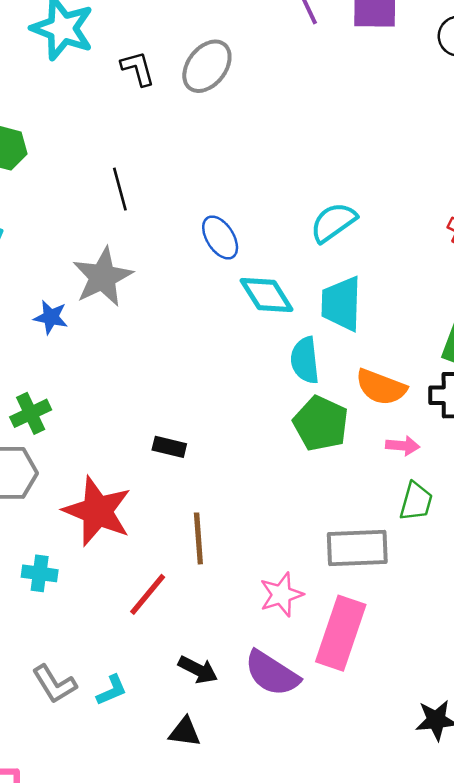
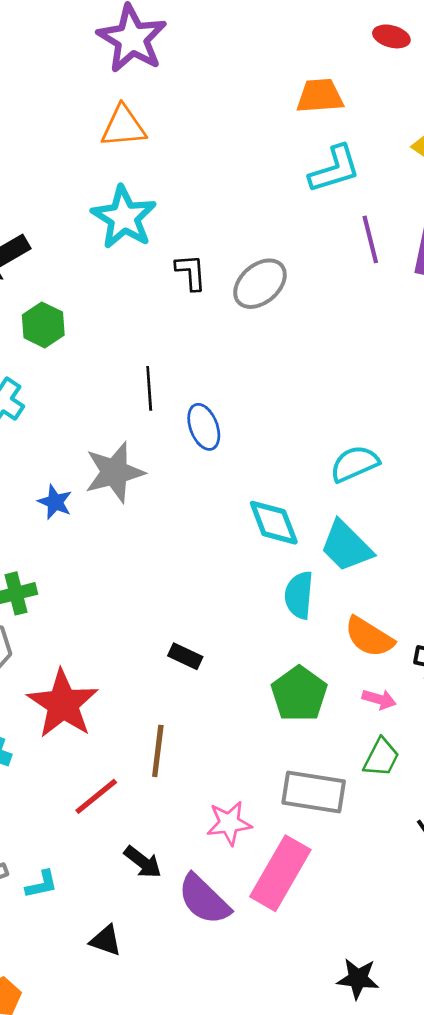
blue ellipse: (220, 237) -> (204, 427), moved
cyan trapezoid: (341, 304) -> (346, 546), turned -58
green pentagon: (321, 424) -> (299, 694), moved
black rectangle: (169, 447) -> (185, 656), moved
black arrow: (198, 670) -> (143, 862), moved

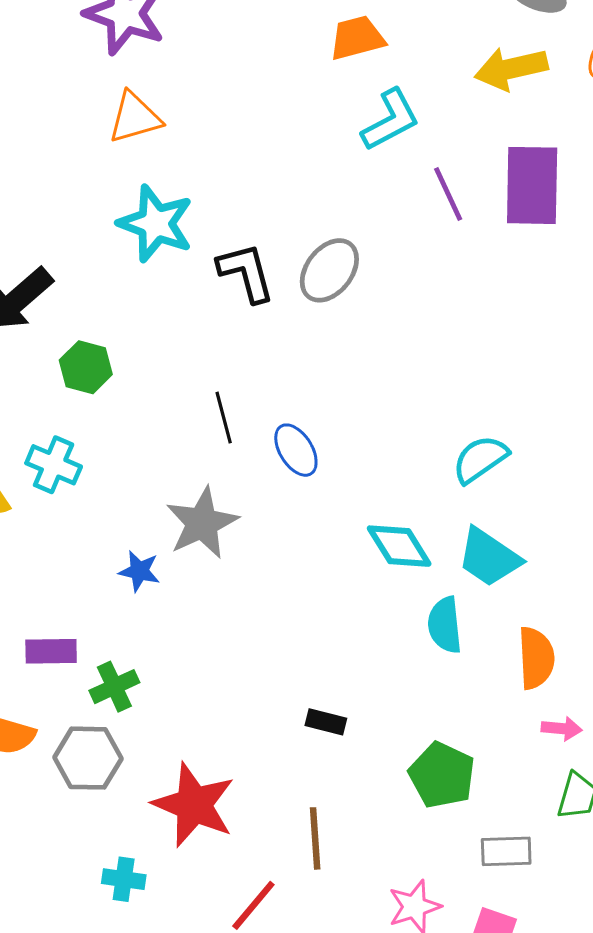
black L-shape: (191, 272) -> (246, 272), size x1.4
orange semicircle: (369, 637) -> (536, 658), turned -114
green pentagon: (299, 694) -> (442, 775), moved
gray rectangle: (314, 792) -> (506, 851), size x0.7

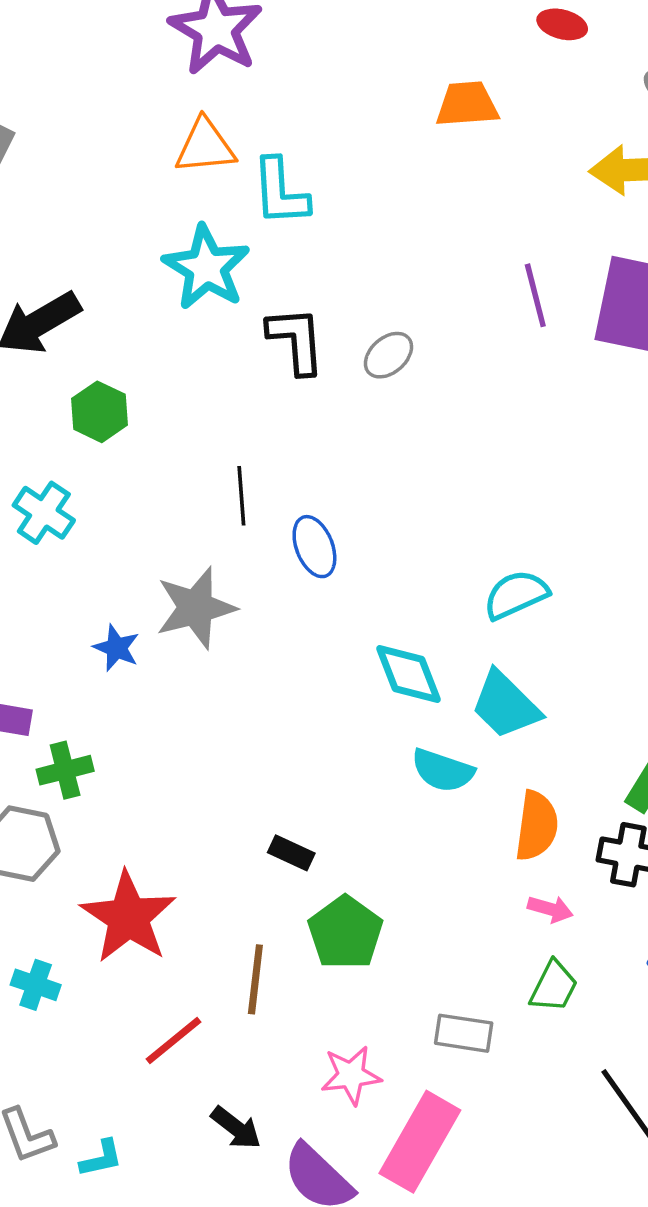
cyan L-shape: (390, 120) -> (280, 192), moved, turned 104
gray ellipse: (329, 270) -> (388, 355), size x0.7
cyan semicircle: (445, 625) -> (443, 770), turned -76
green pentagon: (442, 775) -> (345, 933), moved

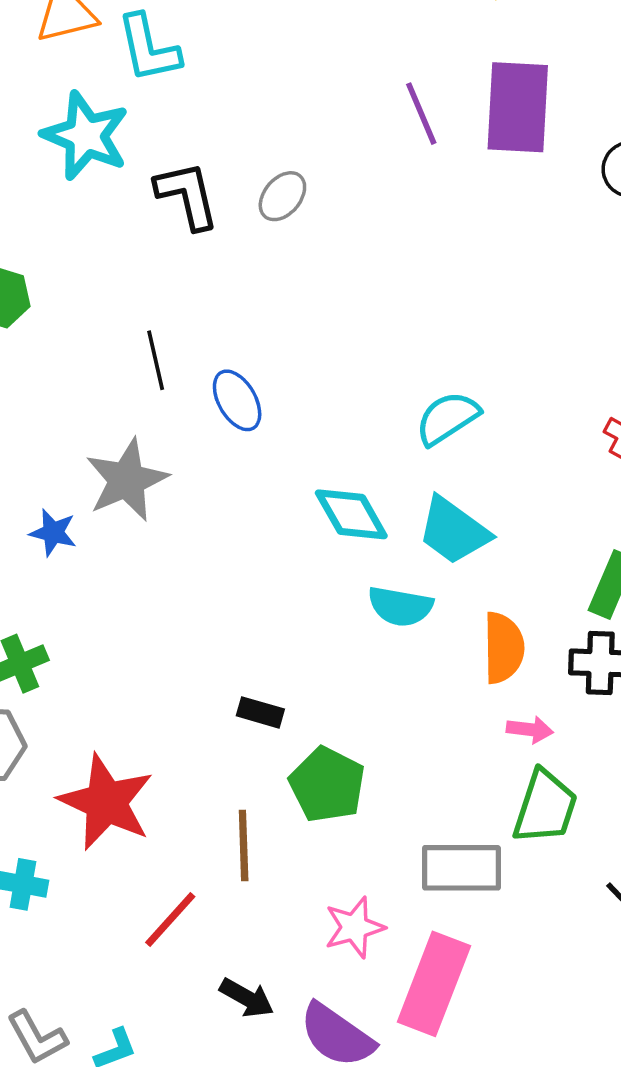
green trapezoid: (554, 986) -> (545, 807), size x1.4
gray rectangle: (464, 1033) -> (461, 868), size x1.4

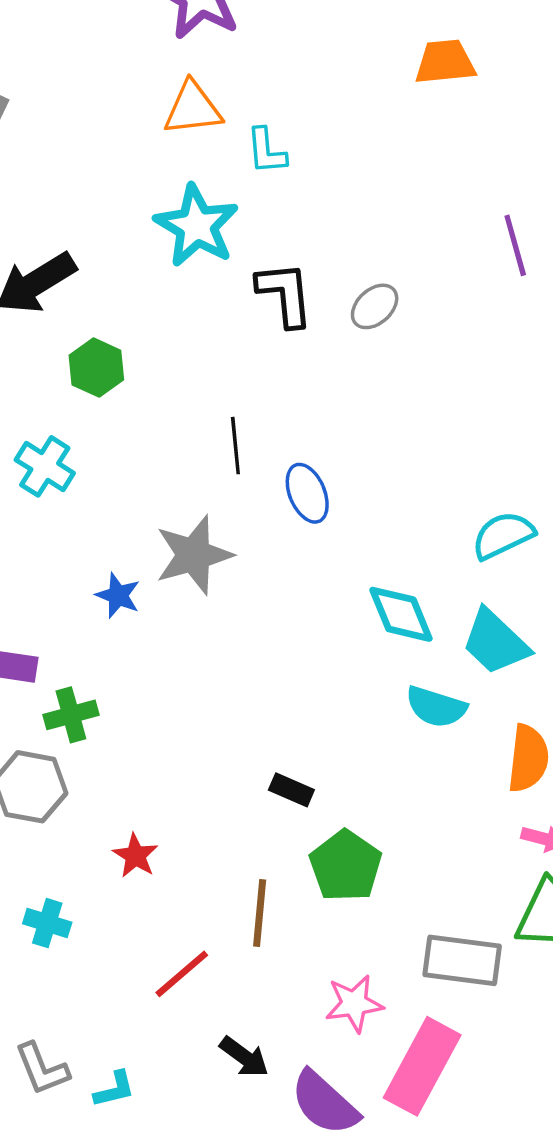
cyan L-shape: (149, 48) -> (266, 151), size x0.7
red star: (106, 802) -> (135, 856), size x0.5

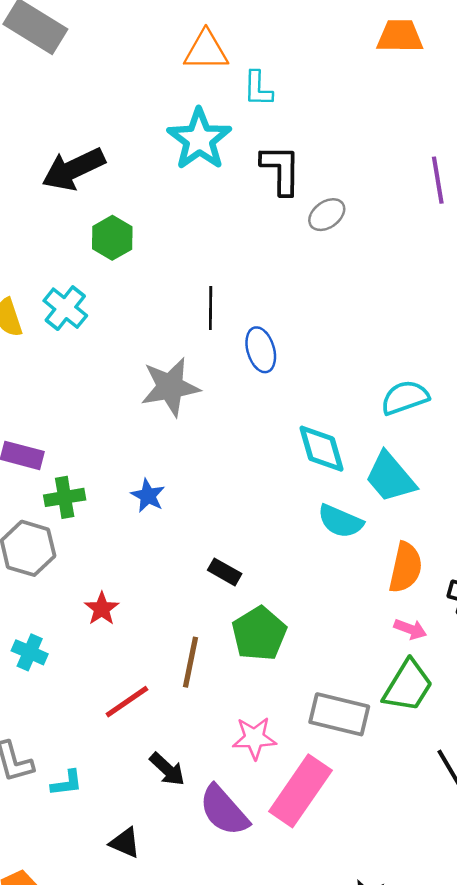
black L-shape: (285, 294) -> (281, 170), moved
blue star: (118, 596) -> (148, 496), moved

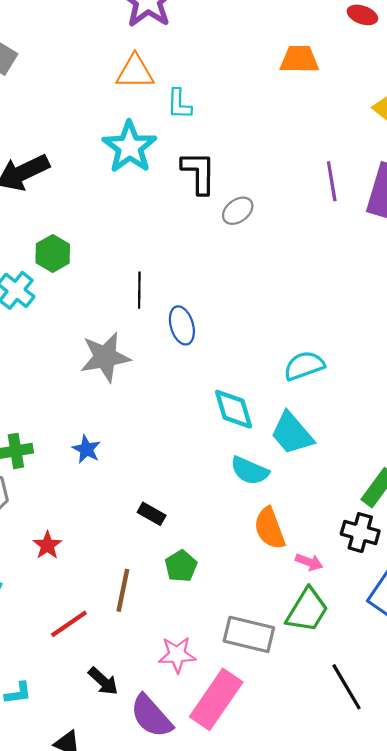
green hexagon: (112, 238) -> (53, 253), moved
orange semicircle: (405, 568) -> (270, 528), moved, turned 147
green pentagon: (259, 634) -> (181, 566), size x0.7

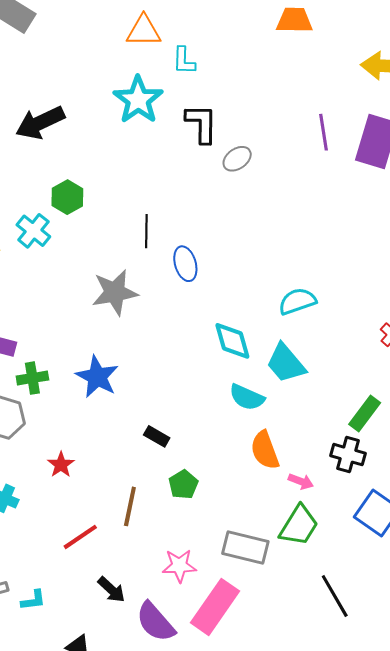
blue star: (86, 449) -> (97, 377), size x1.6

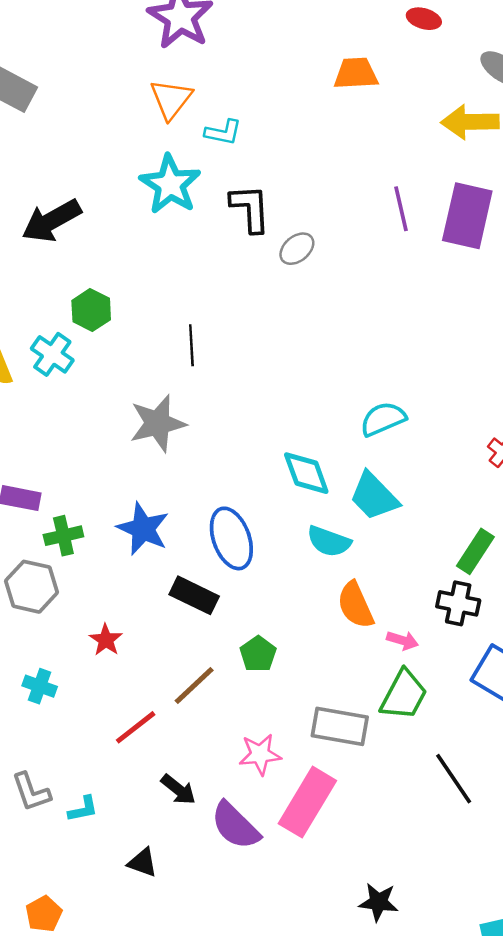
orange triangle: (144, 31) -> (171, 99), turned -48
cyan L-shape: (184, 61) -> (223, 132), turned -76
blue ellipse: (185, 264) -> (231, 538), moved, size x1.4
black rectangle: (157, 436) -> (194, 595), moved, size x1.5
brown line: (130, 506) -> (194, 686), turned 39

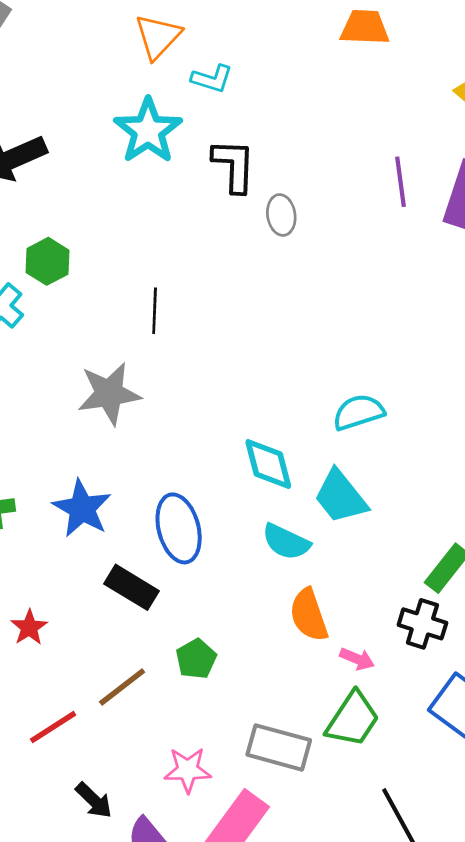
gray ellipse: (297, 249) -> (281, 215), turned -64

